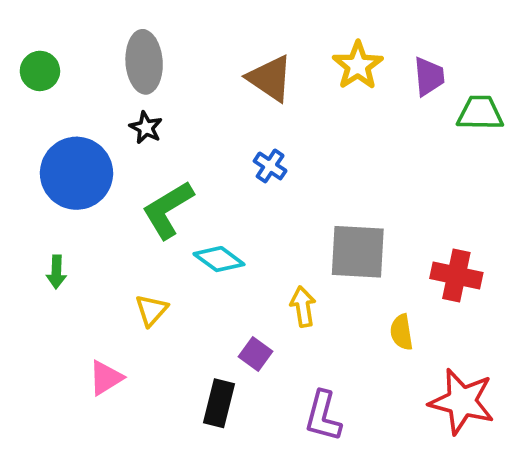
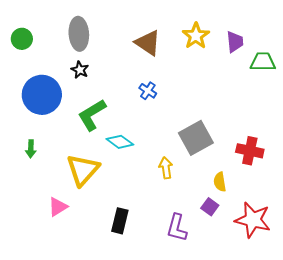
gray square: (358, 252) -> (196, 138), turned -32
yellow triangle: (151, 310) -> (83, 170), size x1.8
purple square: (255, 354) -> (210, 207), moved

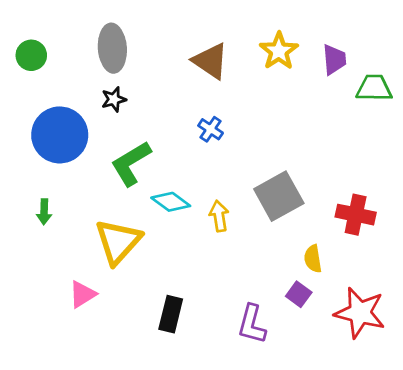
black star: (80, 70) -> (114, 99), turned 30
yellow arrow: (166, 168) -> (219, 216), moved

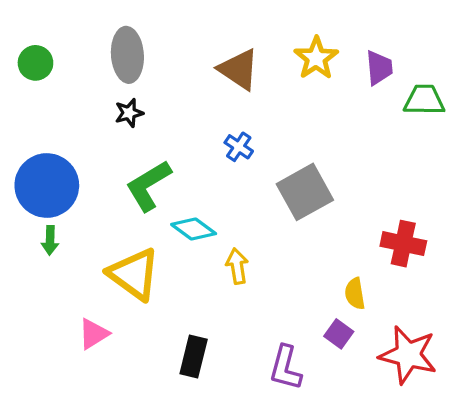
blue circle: (60, 135) -> (47, 185), moved
gray square: (279, 196) -> (305, 192), moved
yellow arrow: (219, 216) -> (237, 266), moved
yellow triangle: (118, 242) -> (134, 274), turned -36

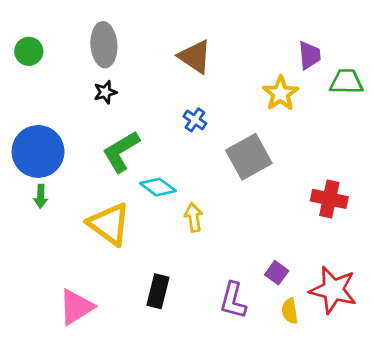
yellow star: (316, 58) -> (281, 93), moved
yellow semicircle: (355, 294) -> (290, 311), moved
pink triangle: (94, 334) -> (76, 307), moved, size x1.4

